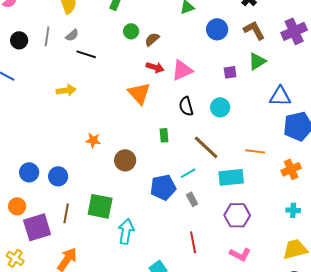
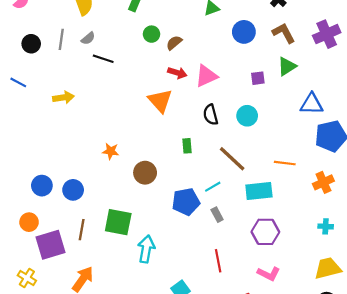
yellow arrow: (66, 90) -> (63, 97), moved

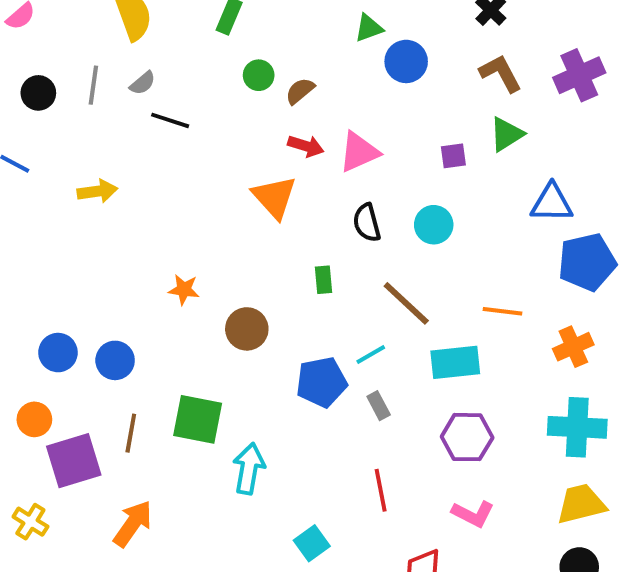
blue circle: (244, 32) -> (406, 61), moved
cyan cross: (326, 226) -> (577, 427), size x2.0

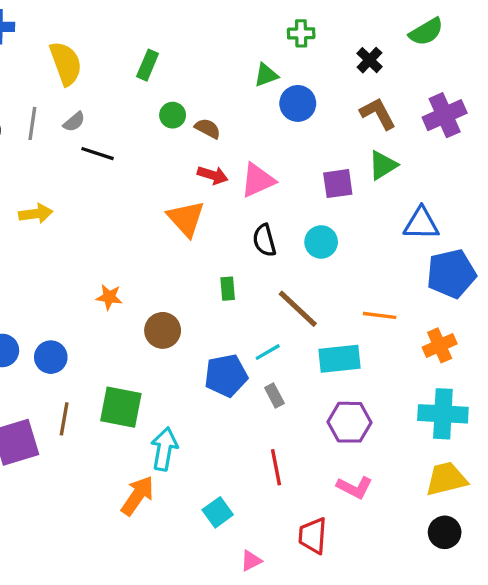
brown semicircle: (300, 91) -> (208, 128), turned 68
purple square: (453, 156) -> (338, 184), size x1.4
orange arrow: (133, 524) -> (138, 496), moved

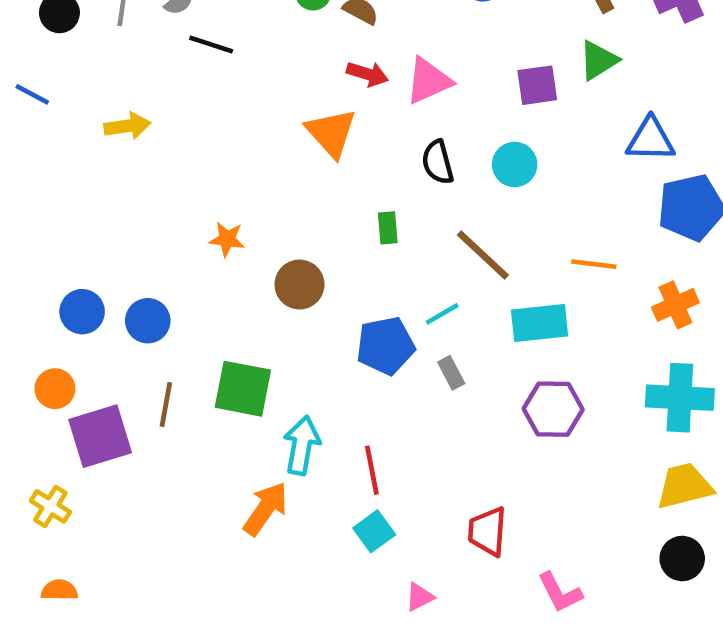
red line: (276, 467) -> (372, 470), moved
pink L-shape: (354, 487) -> (560, 592), moved, turned 36
red trapezoid: (313, 536) -> (487, 531), moved

